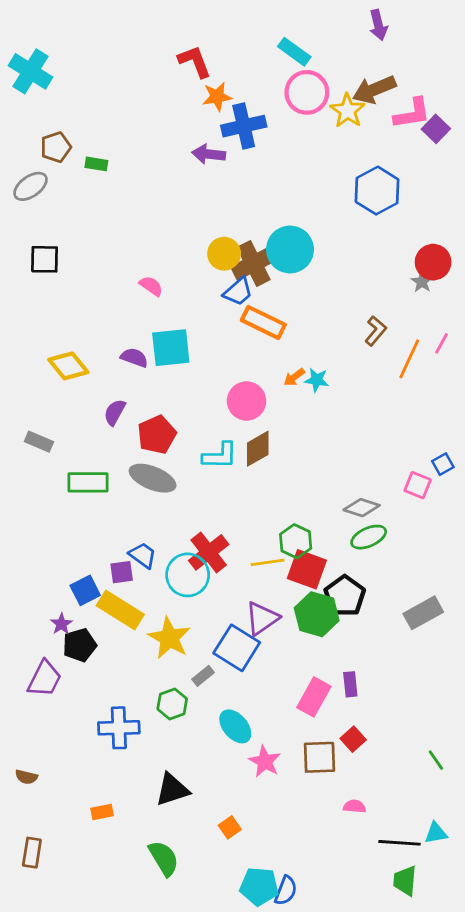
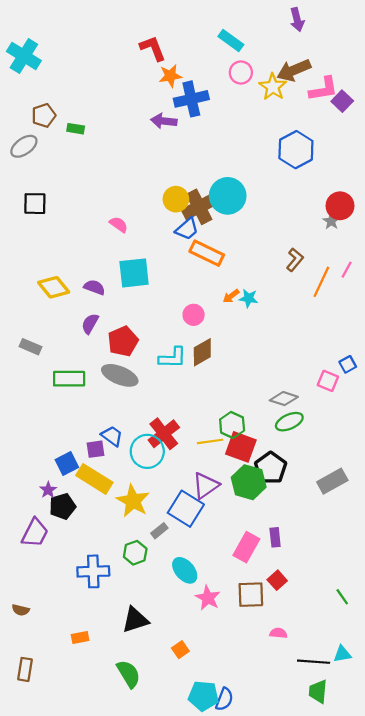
pink circle: (307, 92) -> (241, 72), size x0.7
purple semicircle: (134, 358) -> (94, 287), moved
pink circle: (247, 401) -> (194, 315), size x0.7

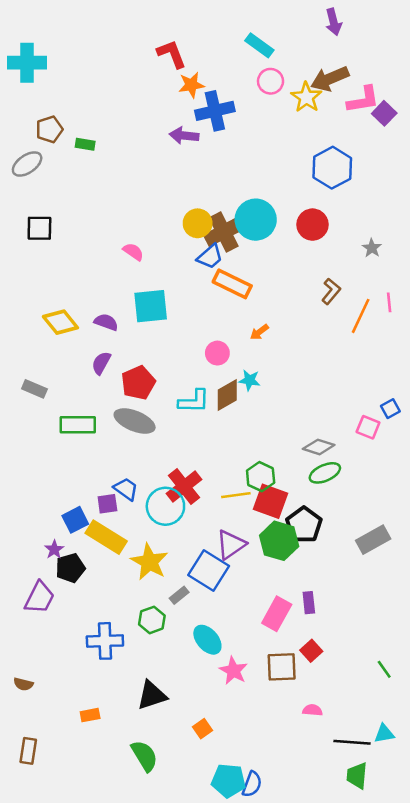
cyan cross: (24, 56) -> (27, 63), turned -32
red circle: (340, 206) -> (312, 225), moved
pink line: (347, 270) -> (389, 302), turned -35
cyan star: (249, 298) -> (249, 380), moved

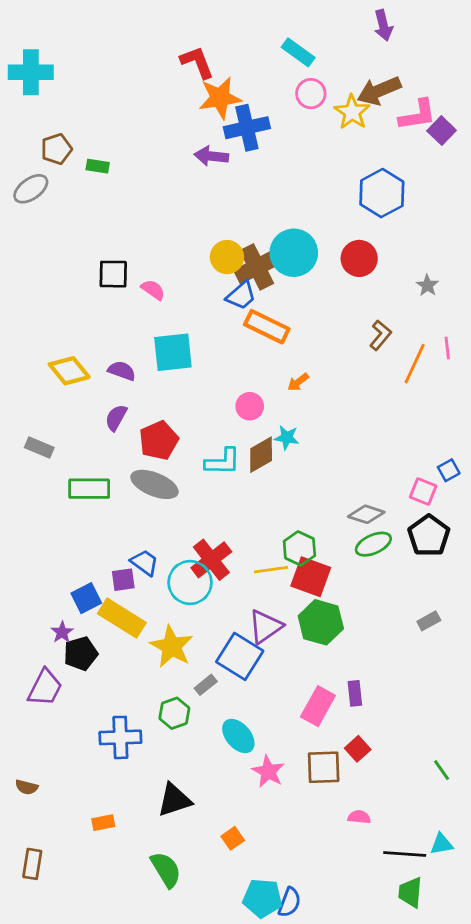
orange star: (191, 85) -> (220, 98), size x1.4
black square: (39, 228) -> (113, 274), moved
black pentagon: (304, 525) -> (429, 536), moved
gray rectangle: (373, 540) -> (429, 621), size x0.6

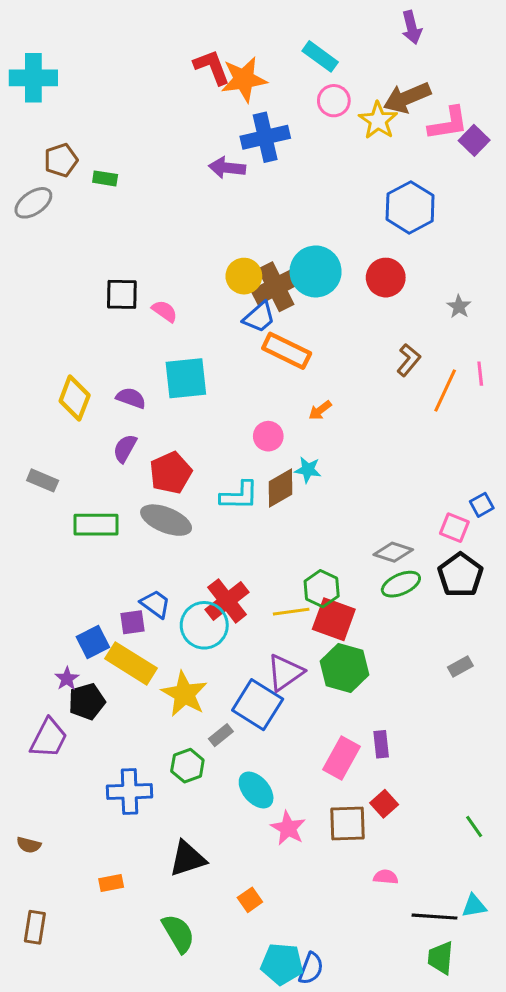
orange star: (220, 98) -> (244, 79), moved
yellow diamond: (69, 371) -> (75, 398), turned 60

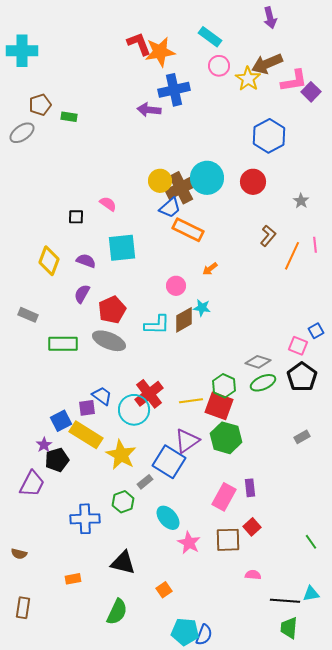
black square: (122, 294) -> (76, 217), moved, size x0.7
green hexagon: (322, 589) -> (224, 386), moved
black triangle: (187, 859) -> (123, 563), turned 32
green semicircle: (178, 933) -> (117, 612), turned 56

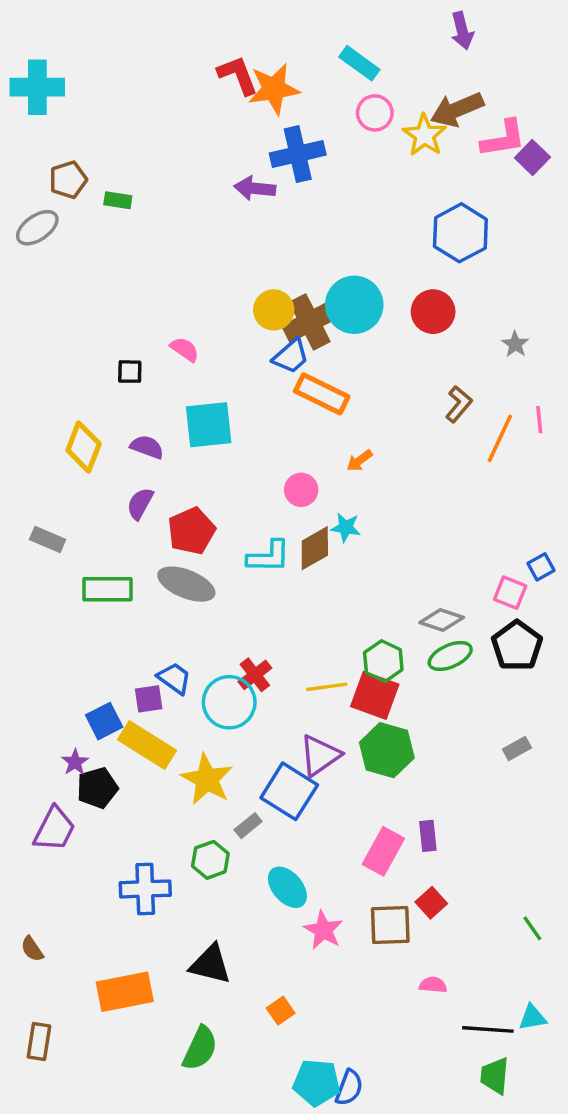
red cross: (149, 394) -> (255, 675), size x0.7
brown semicircle: (19, 554) -> (32, 949), turned 42
orange rectangle: (73, 579) -> (125, 992), size x2.0

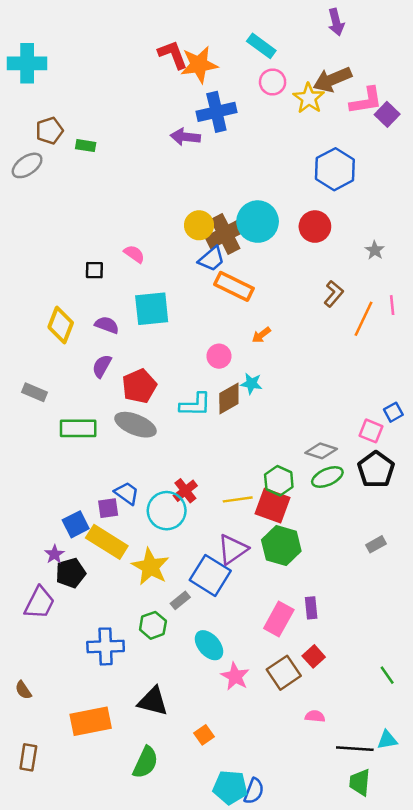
brown square: (390, 925) -> (284, 673), turned -32

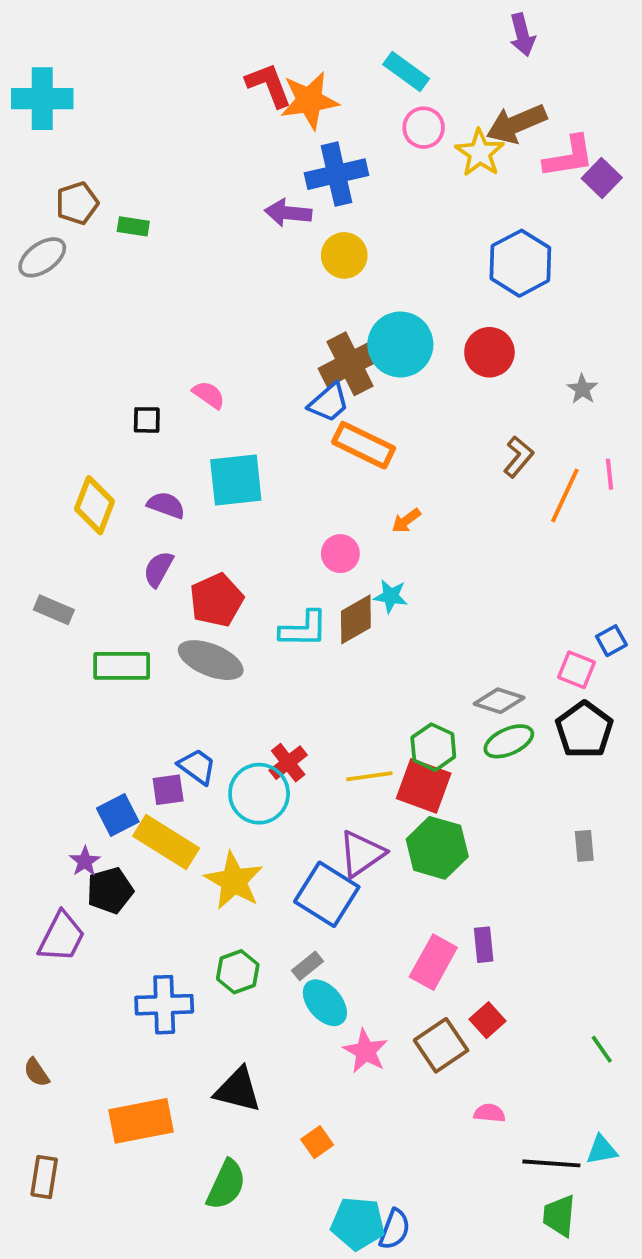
yellow circle: (199, 225) -> (344, 255), moved
gray rectangle: (376, 544) -> (584, 846), turned -66
gray rectangle: (180, 600) -> (307, 966), moved

